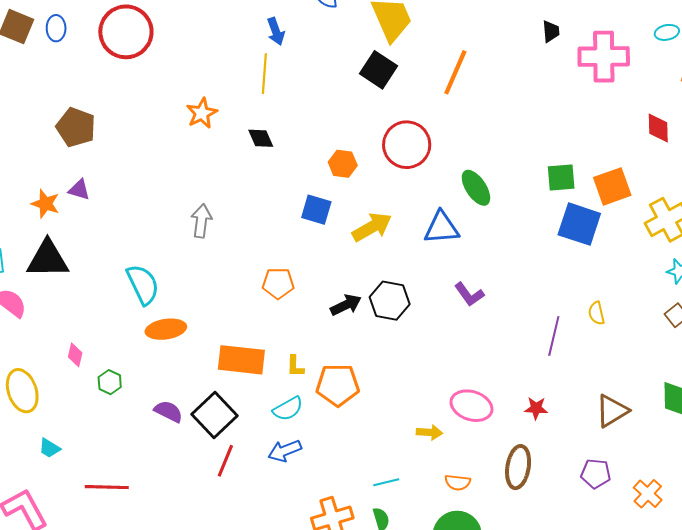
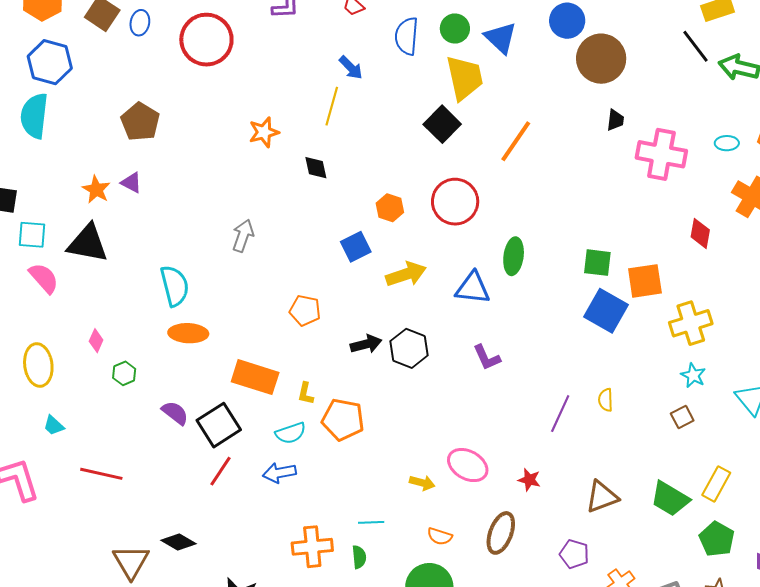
blue arrow: (276, 31) -> (351, 68), turned -36
green ellipse: (476, 188) -> (514, 256), turned 30
blue square: (316, 210) -> (356, 247), turned 36

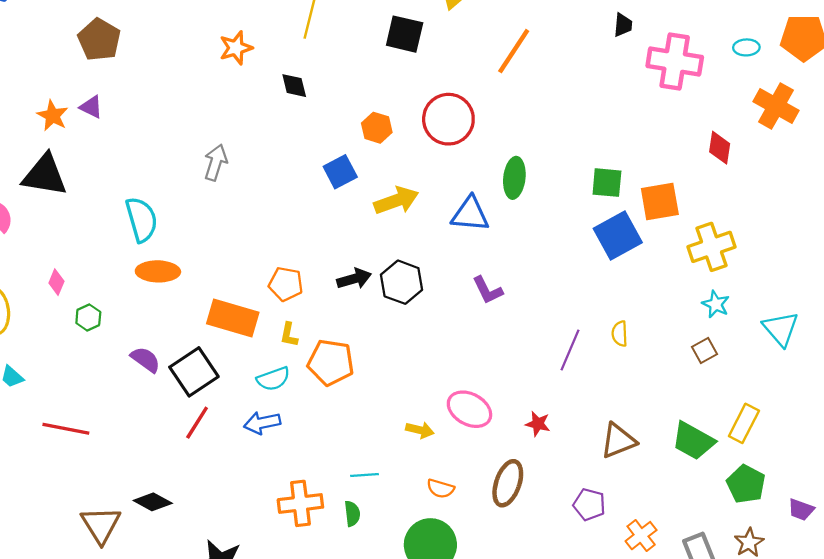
black square: (442, 124) -> (405, 34), moved, turned -30
orange pentagon: (305, 310) -> (286, 284), moved
blue square: (606, 311) -> (618, 236), turned 33

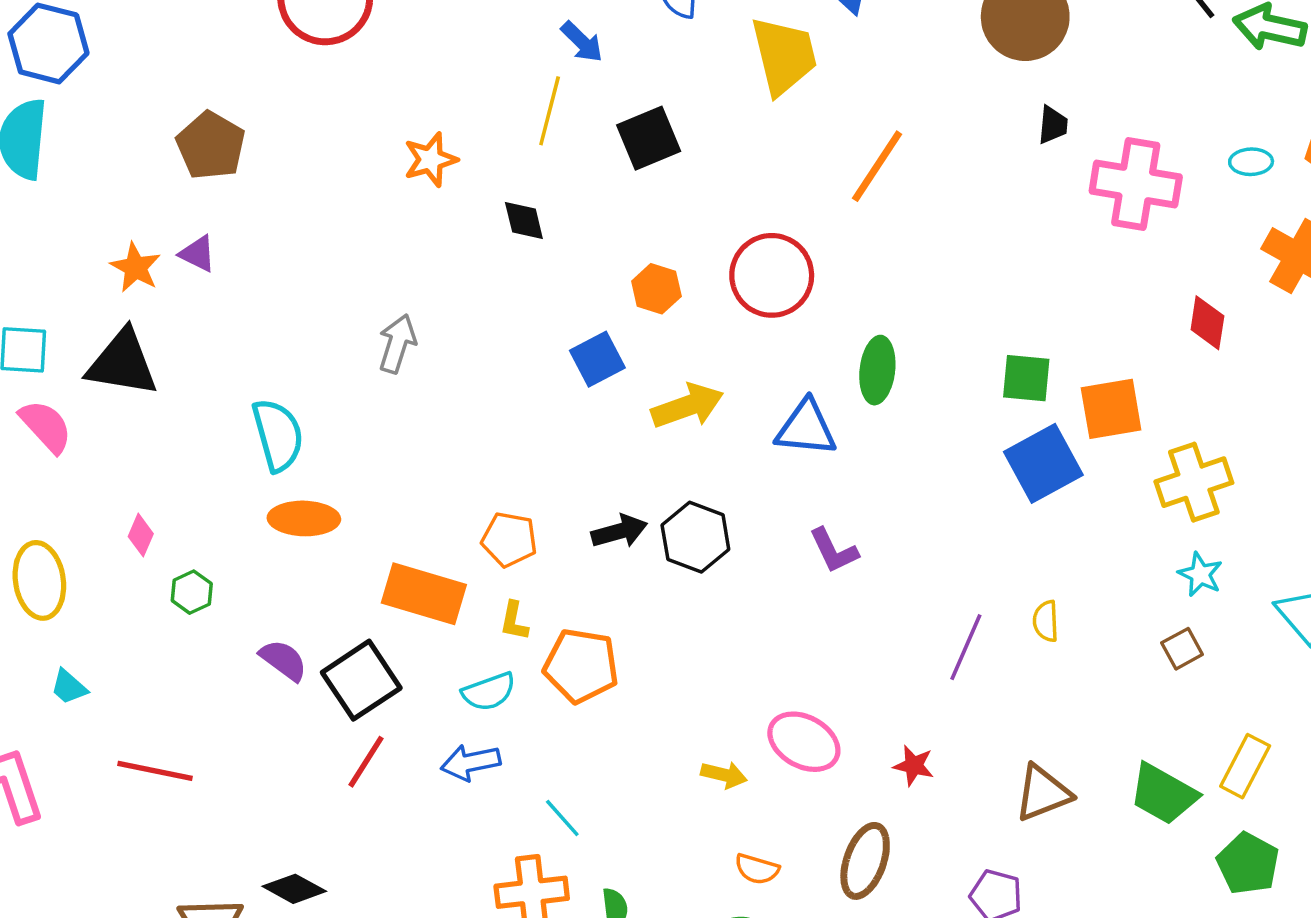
black square: (405, 34) -> (649, 138), moved, turned -36
cyan line: (364, 475) -> (562, 818), moved, turned 52

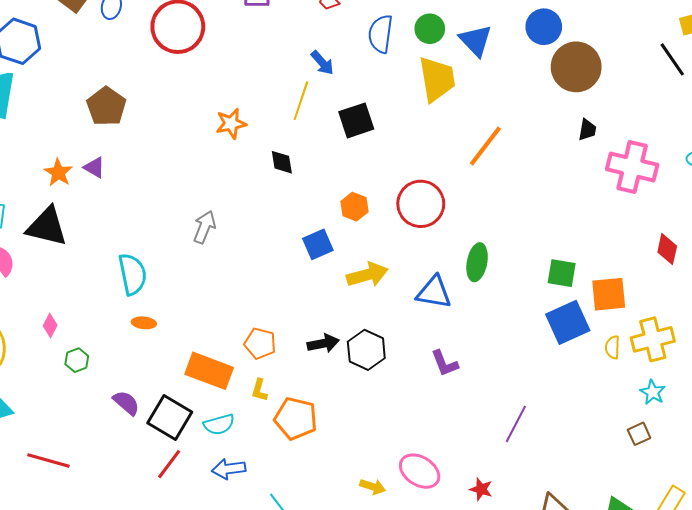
orange ellipse: (304, 518) -> (144, 323), size x0.6
yellow semicircle: (1046, 621) -> (613, 347), moved
black square: (361, 680) -> (170, 417), turned -30
cyan semicircle: (489, 692) -> (219, 424), moved

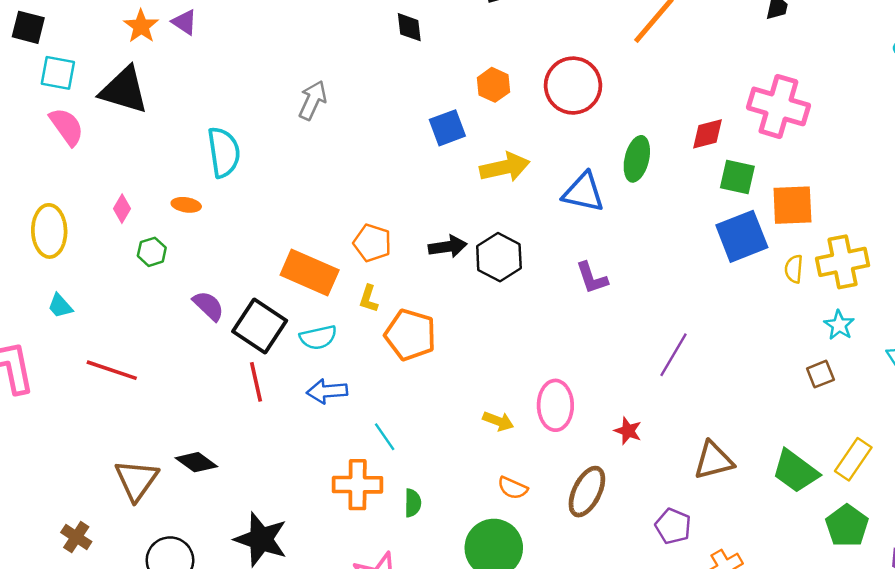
pink cross: (632, 167) -> (778, 106), moved
red diamond: (667, 249) -> (708, 134), moved, turned 60
orange ellipse: (144, 323) -> (186, 205), moved
red line: (169, 464) -> (256, 382), turned -52
pink ellipse: (420, 471) -> (555, 405), turned 54

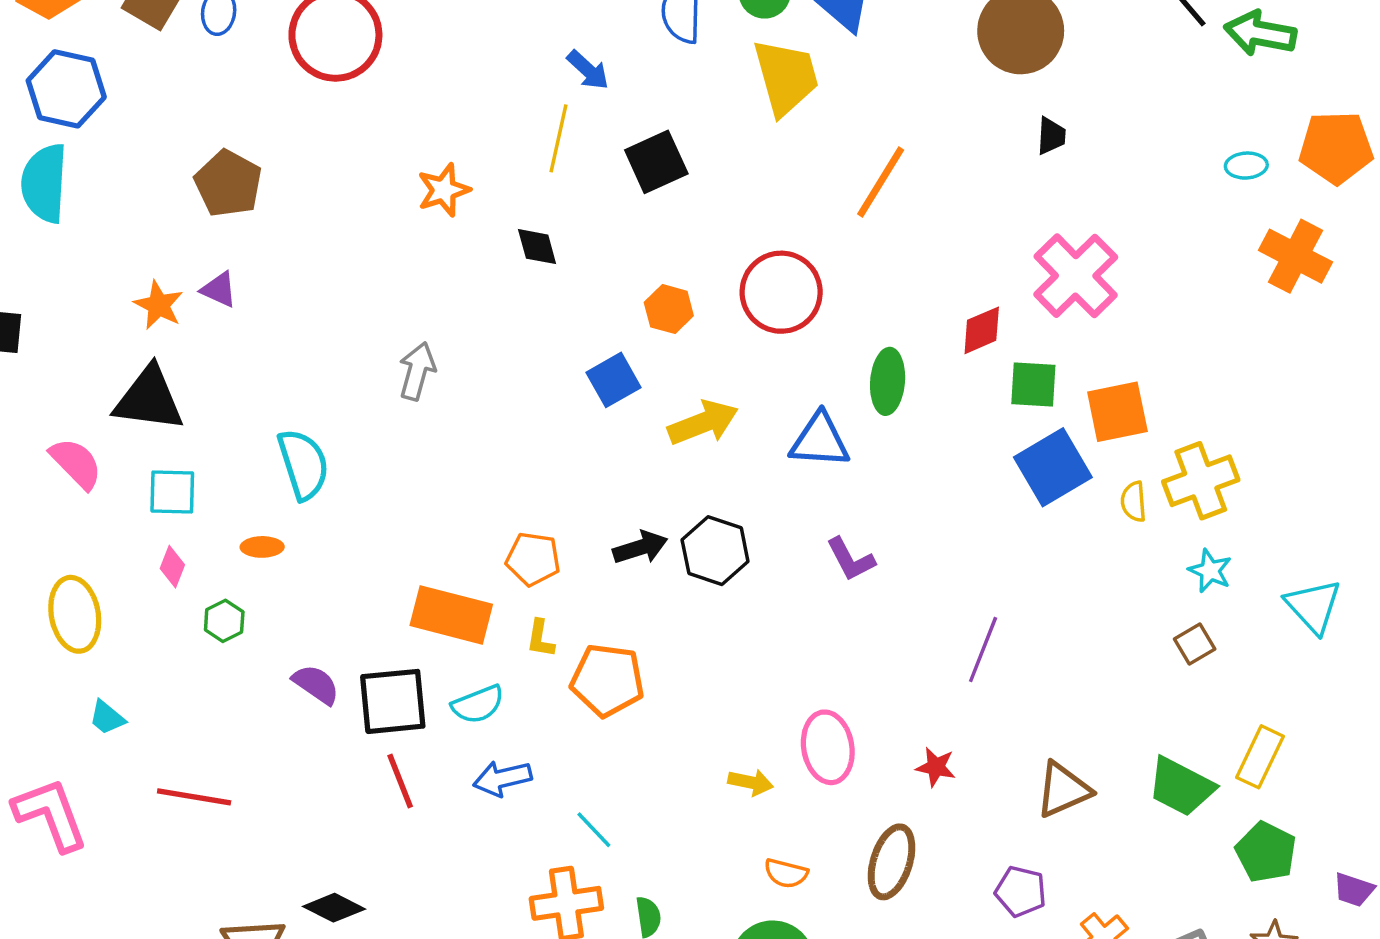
cyan square: (58, 73) -> (172, 492), moved
pink cross: (778, 106) -> (1076, 276), turned 38
black square: (260, 326) -> (393, 701), turned -30

